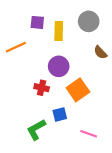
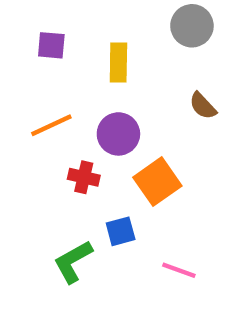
gray circle: (89, 21) -> (192, 26), moved
purple square: (37, 22) -> (51, 45), moved
orange line: (16, 47) -> (51, 125), moved

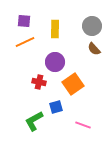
gray circle: (192, 26) -> (92, 26), moved
orange line: (51, 125) -> (25, 42), moved

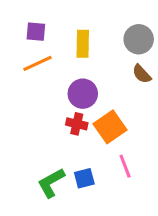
red cross: (39, 82) -> (77, 124), moved
blue square: (56, 107) -> (84, 178), moved
pink line: (83, 125) -> (125, 166), moved, turned 49

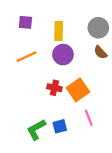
orange line: (37, 63) -> (27, 57), moved
purple circle: (83, 94) -> (63, 55), moved

